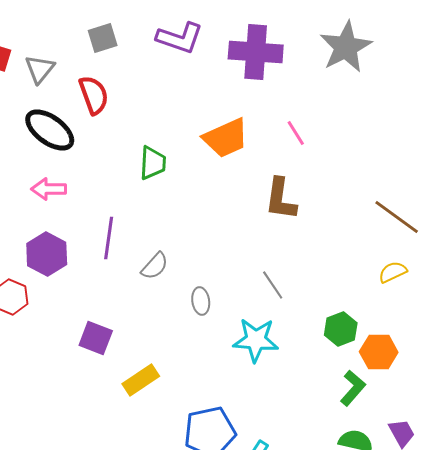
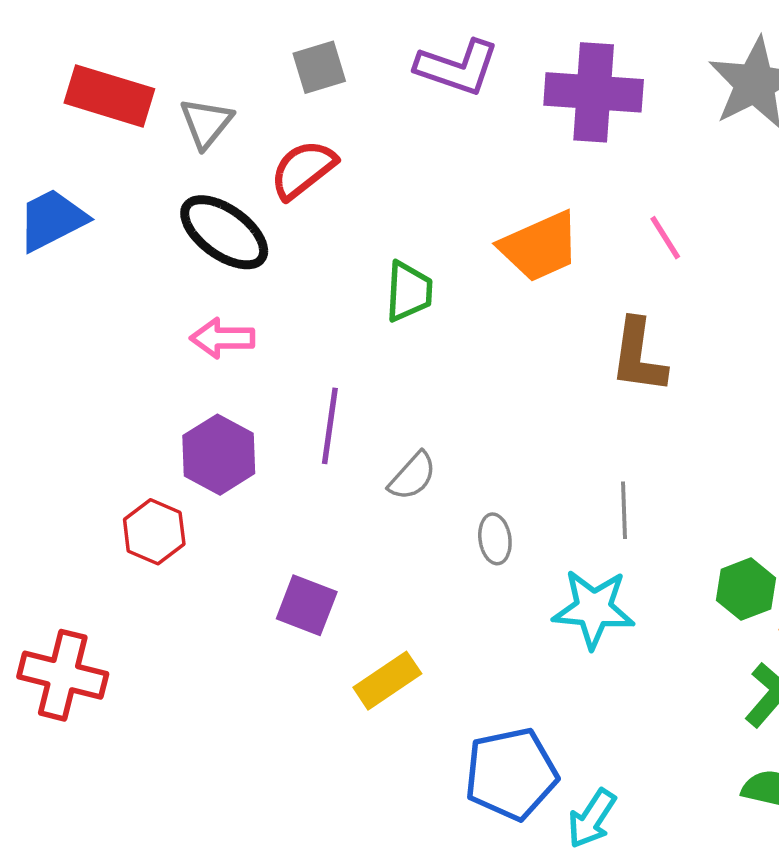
red semicircle: (94, 95) -> (303, 169), turned -108
gray line: (273, 285) -> (624, 510), turned 32

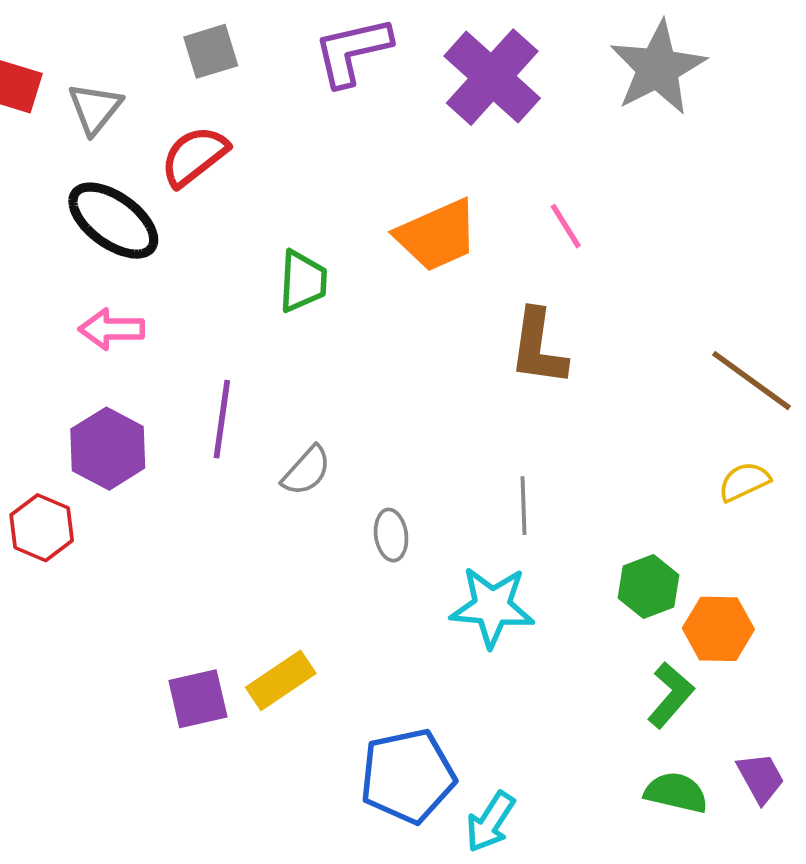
purple L-shape: (457, 67) -> (352, 51), turned 148
purple cross: (594, 92) -> (492, 77), turned 38
purple square: (307, 605) -> (198, 699), moved, turned -34

